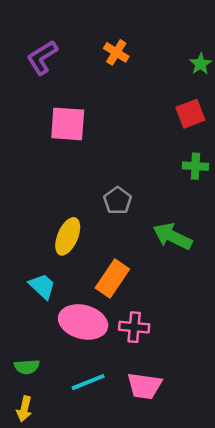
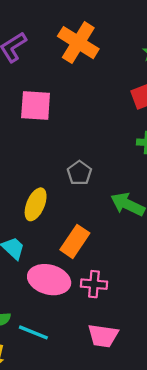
orange cross: (116, 52) -> (78, 43), size x1.8
cyan line: (88, 382) -> (33, 332), moved, turned 44

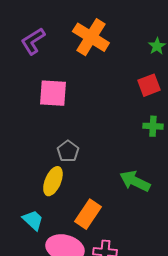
gray pentagon: (79, 173) -> (68, 151), moved

